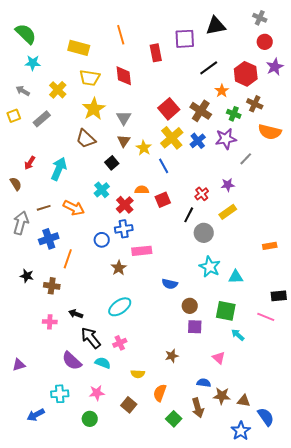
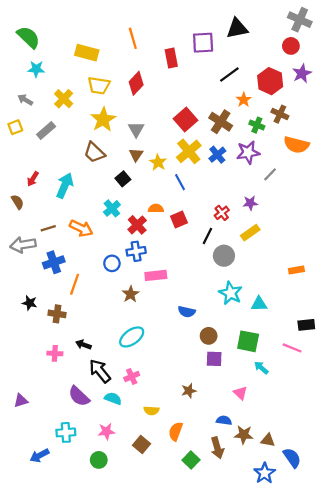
gray cross: (260, 18) -> (300, 20), moved, size x1.5
red diamond: (124, 76) -> (136, 83), turned 50
gray arrow: (21, 223) -> (23, 245), turned -115

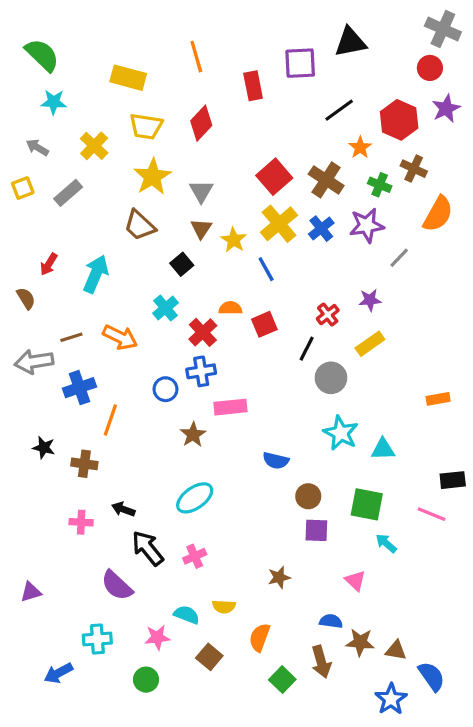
orange semicircle: (296, 145) -> (438, 214), turned -75
cyan semicircle: (113, 398) -> (187, 615), moved

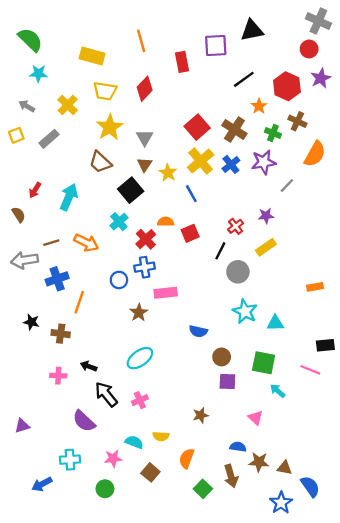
black square: (182, 264) -> (131, 190), size x1.5

